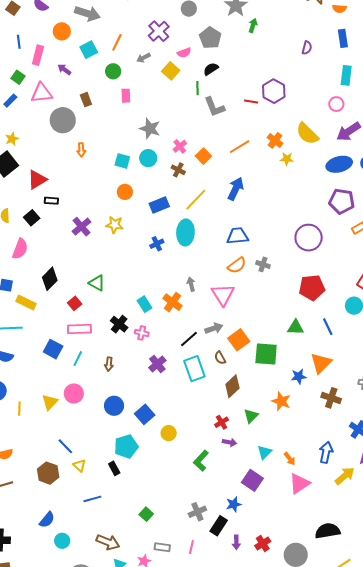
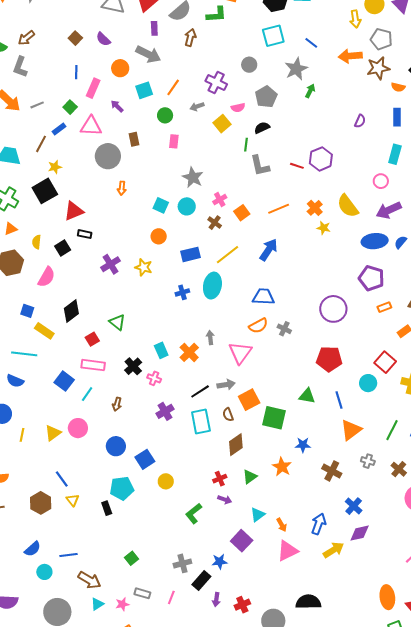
purple cross: (159, 31) -> (216, 83), turned -30
orange triangle: (321, 363) -> (351, 430), moved
blue line: (92, 499) -> (68, 555), moved

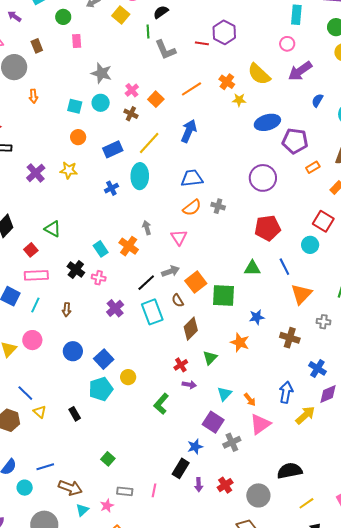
blue ellipse: (375, 241) -> (267, 122), moved
pink triangle: (240, 353) -> (179, 237), size x0.7
cyan pentagon: (122, 488) -> (101, 389), moved
gray cross: (182, 563) -> (232, 442), moved

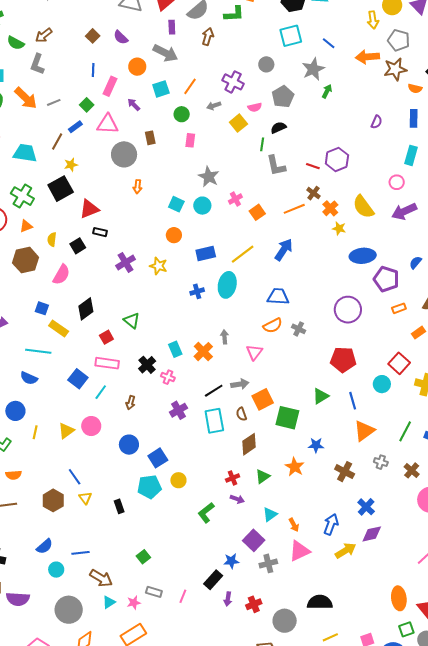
blue semicircle: (317, 100) -> (416, 263), moved
brown cross: (131, 114) -> (314, 193), moved
green triangle: (252, 268) -> (321, 396), turned -42

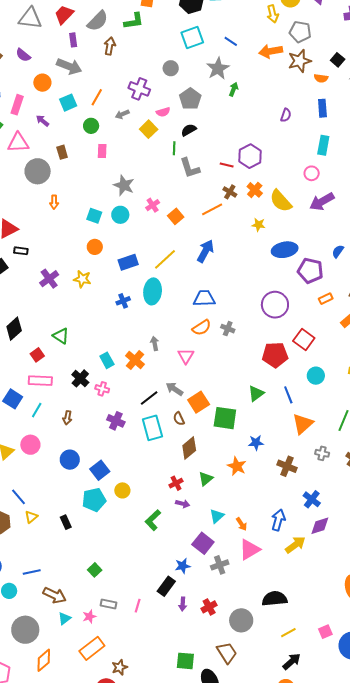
orange cross: (330, 208) -> (255, 190), moved
red square: (399, 363) -> (304, 339), moved
gray arrow: (240, 384) -> (174, 389), turned -132
purple cross: (178, 410) -> (116, 421), turned -30
yellow triangle: (85, 498) -> (31, 517), turned 32

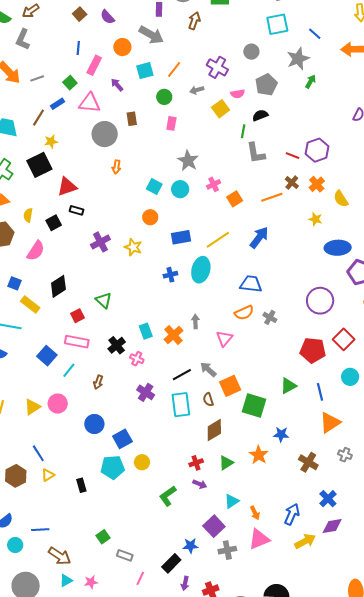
yellow semicircle: (281, 201) -> (341, 199), size x0.7
gray rectangle: (108, 604) -> (125, 555), moved

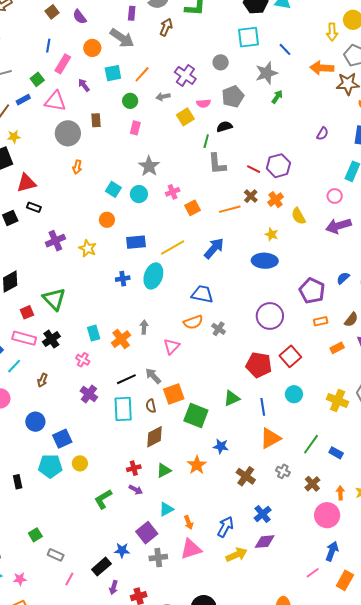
blue ellipse: (338, 248) -> (265, 261), moved
green triangle: (104, 300) -> (54, 299), size x1.4
black cross: (117, 345) -> (51, 339), moved

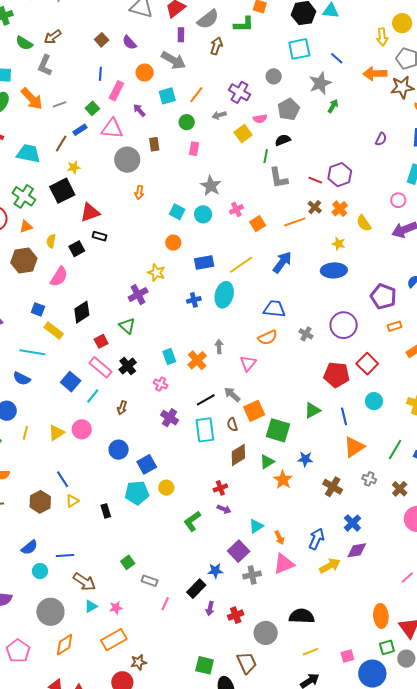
purple cross: (55, 241) -> (138, 295), moved
green triangle: (54, 299) -> (127, 326), size x0.7
gray cross: (219, 329) -> (306, 334), moved
pink rectangle: (24, 338) -> (101, 367), turned 30
green triangle: (164, 470) -> (267, 462), moved

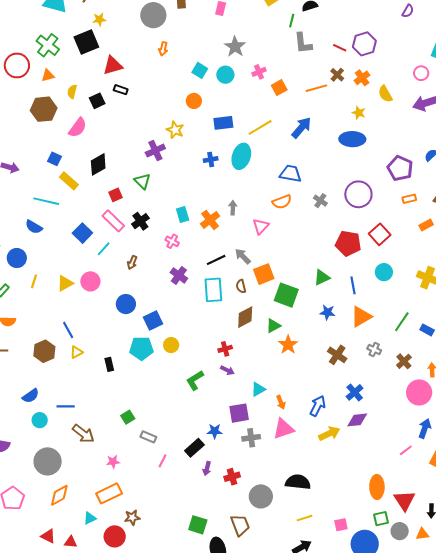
blue star: (305, 459) -> (327, 312), moved
purple square: (239, 551) -> (239, 413), turned 30
cyan triangle: (91, 606) -> (90, 518), moved

